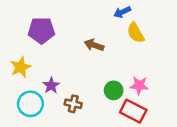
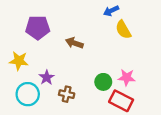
brown arrow: (94, 45) -> (74, 43), moved
yellow star: (21, 67) -> (19, 61), turned 30

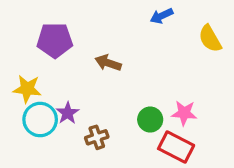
yellow semicircle: (123, 30) -> (210, 39), moved
cyan circle: (28, 94) -> (40, 120), moved
brown cross: (67, 94) -> (97, 137), turned -32

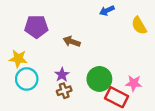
purple star: (68, 113) -> (62, 75), moved
pink star: (184, 113) -> (134, 83), moved
green circle: (150, 120) -> (99, 79), size x1.5

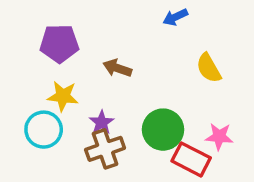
yellow semicircle: (139, 26) -> (209, 68), moved
yellow star: (18, 59) -> (63, 96), moved
brown cross: (64, 91) -> (105, 149), size x1.5

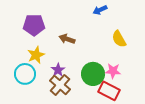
yellow star: (63, 96) -> (36, 55), turned -30
pink star: (219, 137) -> (113, 71), moved
brown cross: (105, 149) -> (60, 85), turned -30

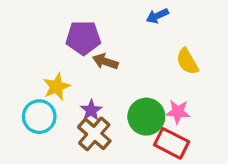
purple pentagon: (34, 25) -> (83, 38), moved

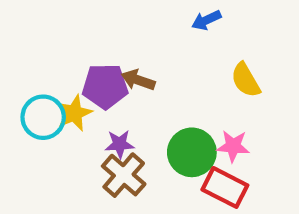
purple pentagon: (83, 38) -> (105, 86), moved
purple star: (91, 110) -> (120, 144), turned 30
cyan circle: (39, 117) -> (43, 117), moved

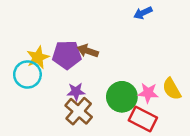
blue arrow: (206, 20) -> (143, 13), moved
yellow semicircle: (246, 80) -> (172, 89), moved
yellow star: (74, 113) -> (38, 57), moved

